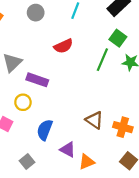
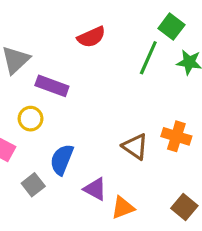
orange cross: (123, 127) -> (176, 136), moved
gray square: (27, 162) -> (33, 185), moved

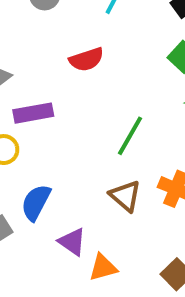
green line: (148, 58) -> (130, 136), moved
purple rectangle: (52, 86) -> (33, 113), turned -36

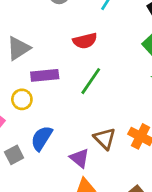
green line: (130, 136) -> (91, 81), moved
purple triangle: (72, 242) -> (80, 158), moved

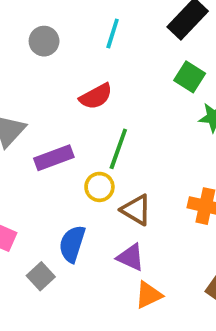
yellow circle: (22, 99) -> (99, 187), moved
brown triangle: (105, 139) -> (136, 210), moved

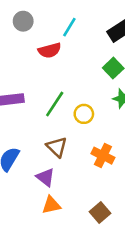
red semicircle: (96, 96) -> (50, 50), moved
yellow circle: (99, 187) -> (84, 114), moved

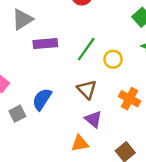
purple triangle: (45, 177) -> (93, 119), moved

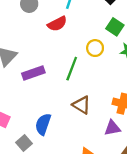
yellow circle: (113, 59) -> (95, 48), moved
purple triangle: (93, 119) -> (112, 128), moved, turned -36

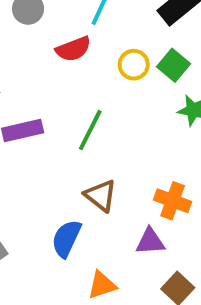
yellow circle: (95, 48) -> (134, 65), moved
blue semicircle: (43, 124) -> (66, 239), moved

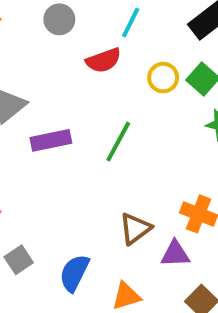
brown triangle: (101, 195) -> (135, 229), moved, turned 44
blue semicircle: (66, 239) -> (74, 273), moved

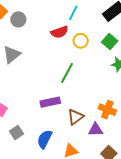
gray circle: (59, 19) -> (18, 19), moved
yellow circle: (163, 78) -> (81, 41), moved
purple rectangle: (51, 140) -> (50, 102), moved

